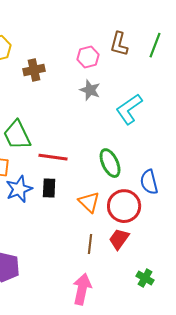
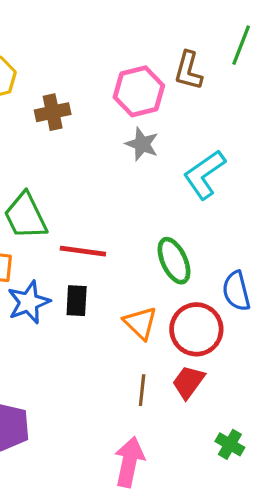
green line: (155, 45) -> (241, 45), moved
pink hexagon: (88, 57) -> (139, 91), size x1.4

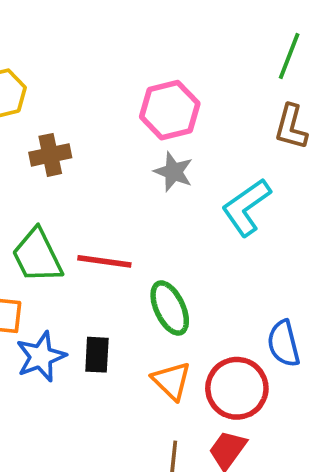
brown L-shape: (188, 71) -> (291, 127), moved
brown cross: (53, 112) -> (50, 155), moved
red line: (83, 251) -> (104, 261), moved
green ellipse: (174, 261) -> (170, 308), moved

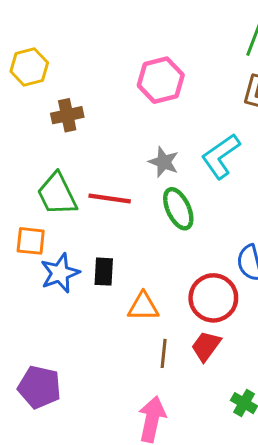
gray star: (173, 172) -> (164, 162), moved
green ellipse: (170, 308) -> (178, 209), moved
orange triangle: (172, 381) -> (143, 307), moved, turned -44

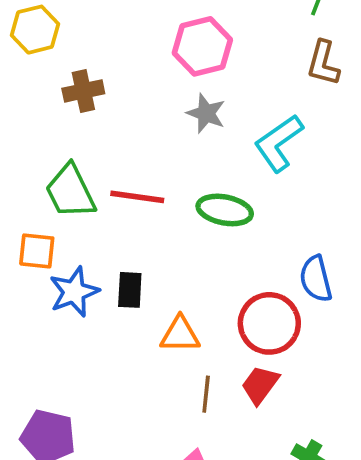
gray star: (164, 162) -> (206, 113), moved
green ellipse: (178, 209) -> (225, 210), turned -54

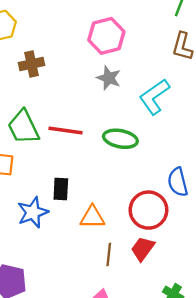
blue star: (74, 292) -> (33, 212), moved

